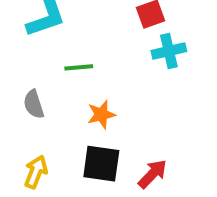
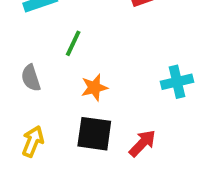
cyan cross: (169, 51) -> (177, 82), moved
green line: (79, 67) -> (73, 43), turned -60

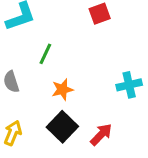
black square: (94, 134) -> (62, 127), turned 36

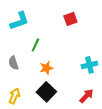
red arrow: (101, 134) -> (86, 96), moved

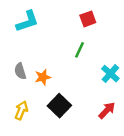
green line: (35, 45) -> (80, 50), moved
cyan cross: (89, 65) -> (110, 74), turned -35
orange star: (46, 68) -> (43, 77), moved

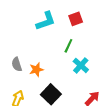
cyan L-shape: (27, 21) -> (46, 21), moved
cyan cross: (110, 74) -> (81, 65), moved

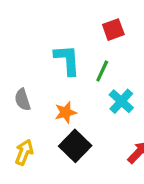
cyan L-shape: (46, 21) -> (67, 60), moved, turned -75
orange star: (36, 70) -> (66, 112), moved

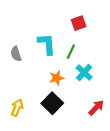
gray semicircle: (23, 100) -> (16, 54), moved
orange star: (66, 112) -> (57, 78), moved

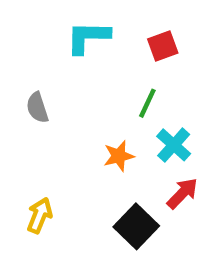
cyan L-shape: (47, 44) -> (88, 37), moved, turned -85
black square: (52, 103) -> (136, 226), moved
red arrow: (96, 108) -> (182, 193), moved

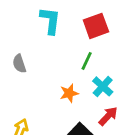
cyan L-shape: (88, 37) -> (50, 21), turned 96
red square: (163, 46) -> (96, 26), size x1.4

